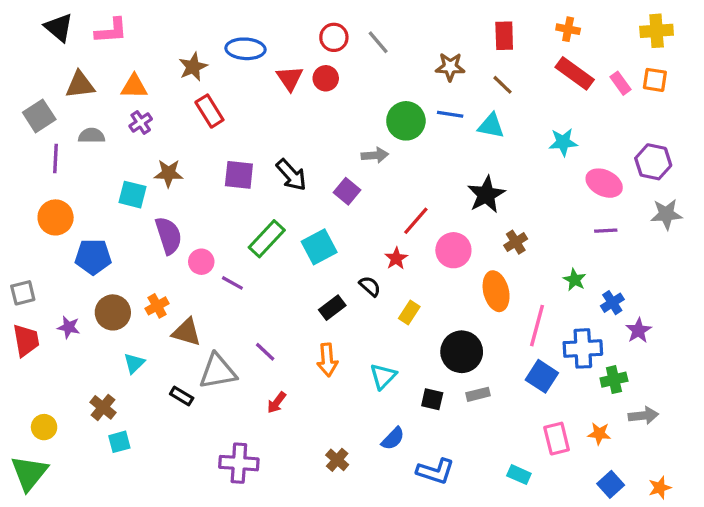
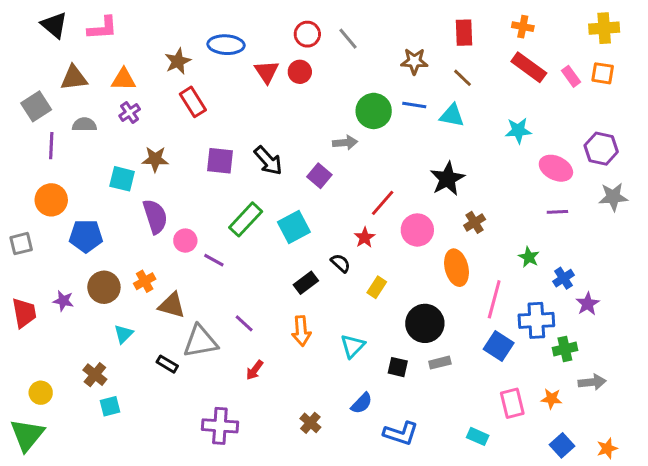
gray square: (23, 293) -> (21, 244), moved

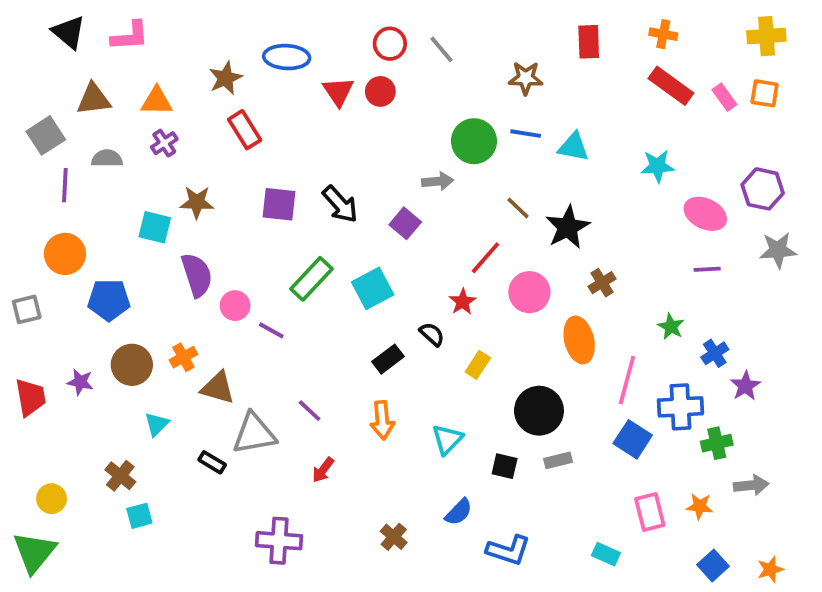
brown line: (463, 78) -> (518, 208), moved

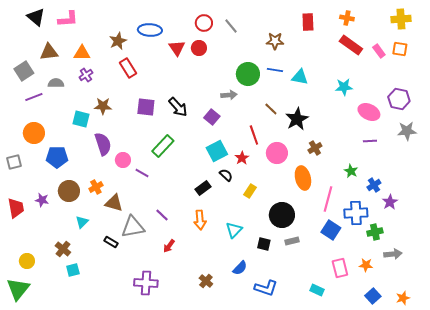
purple line: (65, 185) -> (34, 97), turned 66
red line: (485, 258) -> (254, 135), turned -60
cyan square: (373, 288) -> (217, 151), moved

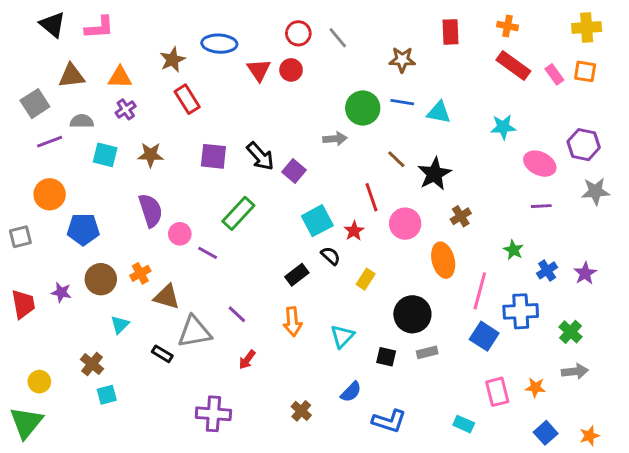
purple square: (212, 117) -> (294, 171), moved
cyan square: (81, 119) -> (105, 155), moved
purple star: (390, 202) -> (585, 273), moved
green cross: (375, 232) -> (570, 332), moved, turned -35

